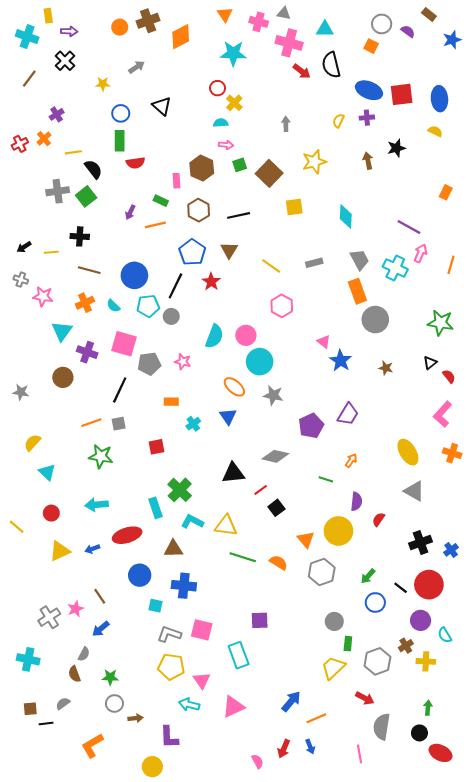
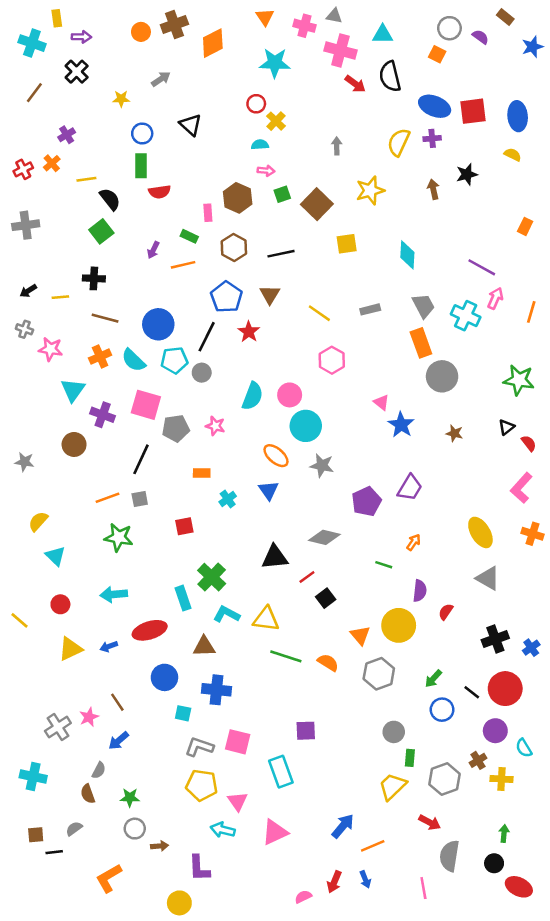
yellow semicircle: (338, 121) -> (399, 142), size x1.6
gray cross: (58, 191) -> (26, 225), moved
cyan semicircle: (113, 306) -> (134, 360), size x1.5
pink semicircle: (257, 761) -> (303, 897), turned -88

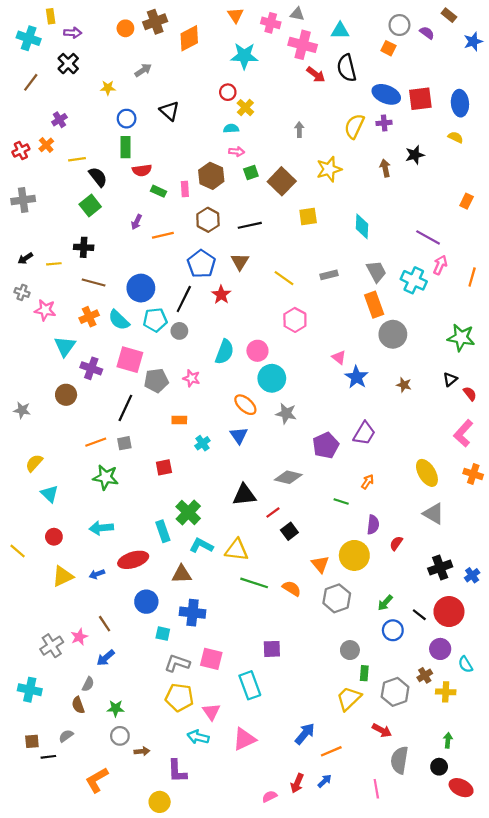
green rectangle: (189, 236) -> (158, 191), moved
blue arrow: (365, 879) -> (325, 781), turned -112

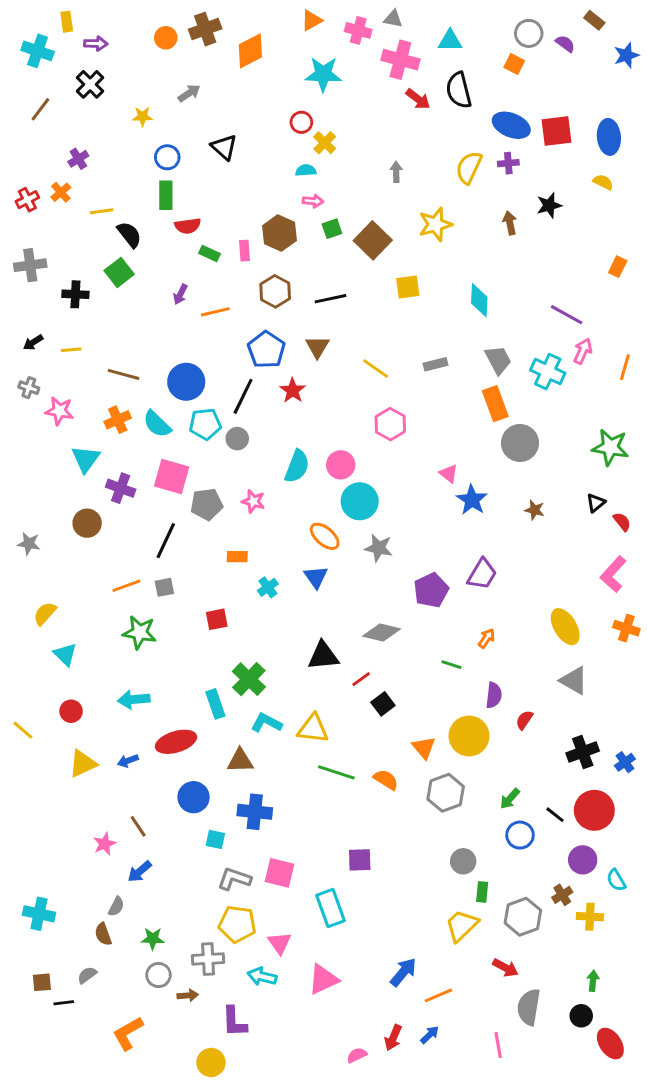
orange triangle: (235, 15) -> (312, 20), turned 35
black cross: (84, 247) -> (75, 294), moved
gray cross: (52, 646) -> (208, 959), moved, turned 30
red ellipse: (461, 788) -> (610, 1044), turned 30

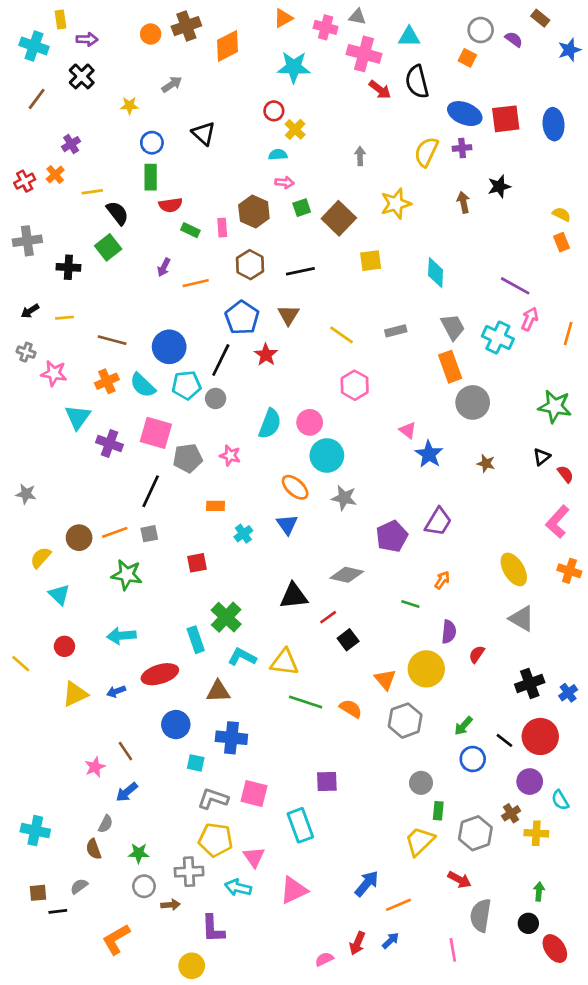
yellow semicircle: (603, 182) -> (561, 214), moved
orange rectangle: (618, 267) -> (561, 242), turned -48
brown circle: (87, 523) -> (79, 538), moved

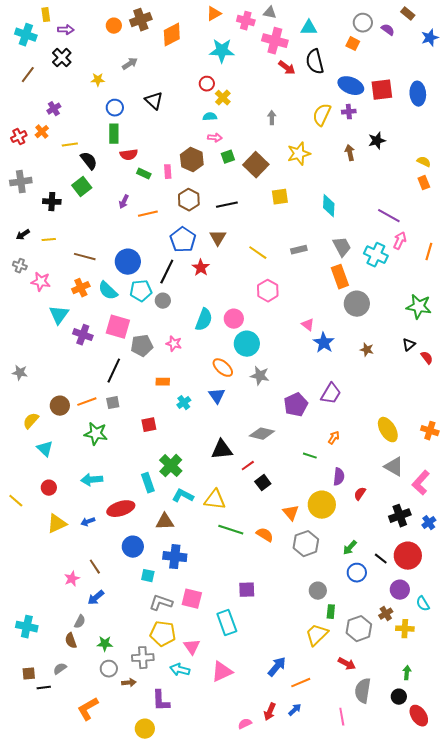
pink L-shape: (558, 522) -> (421, 483), moved

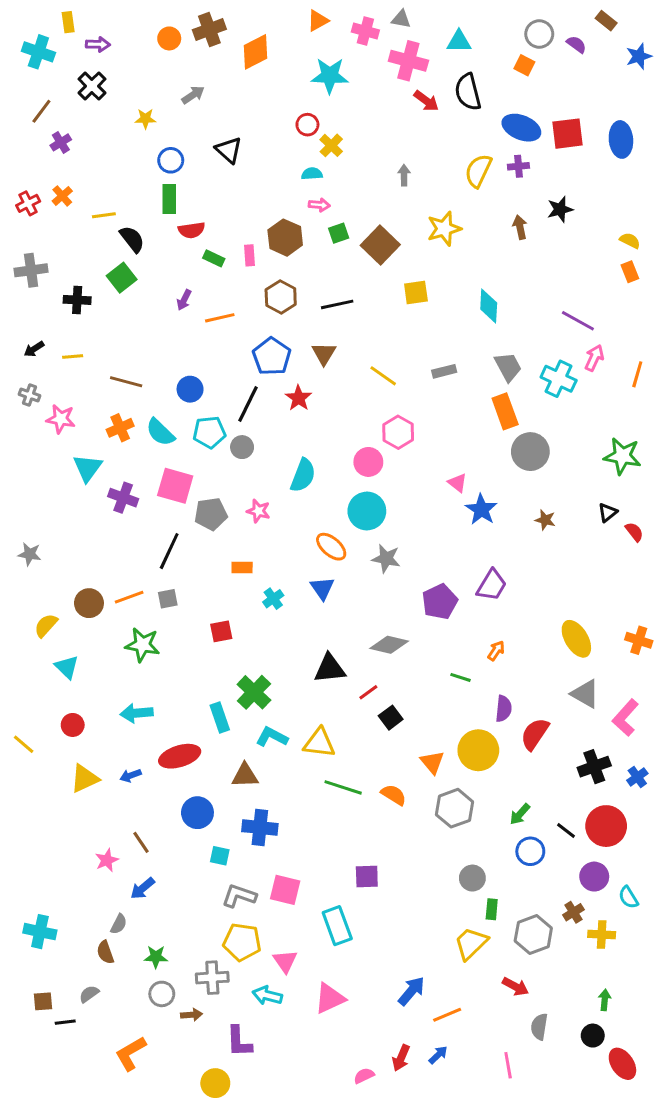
purple cross: (54, 109) -> (61, 142), moved
blue circle: (128, 262) -> (190, 389), size x0.7
pink circle: (234, 319) -> (368, 462), moved
red semicircle: (360, 494) -> (535, 734), size x1.6
gray semicircle: (363, 691) -> (539, 1027), size x0.7

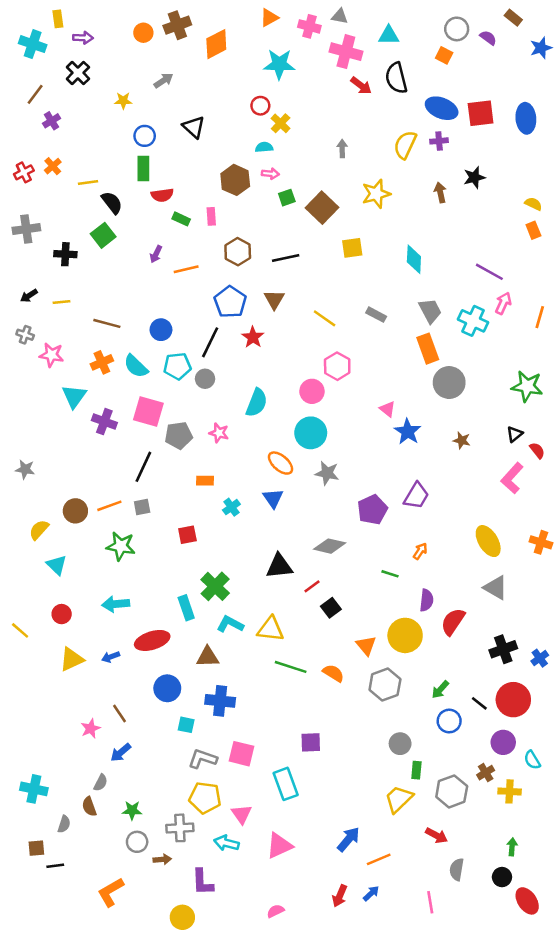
brown hexagon: (285, 238) -> (235, 180), moved
gray rectangle: (444, 371) -> (376, 315), turned 42
pink L-shape: (625, 718) -> (512, 478), moved
gray semicircle: (89, 994) -> (64, 824), moved, turned 144
pink semicircle: (364, 1076) -> (275, 911), moved

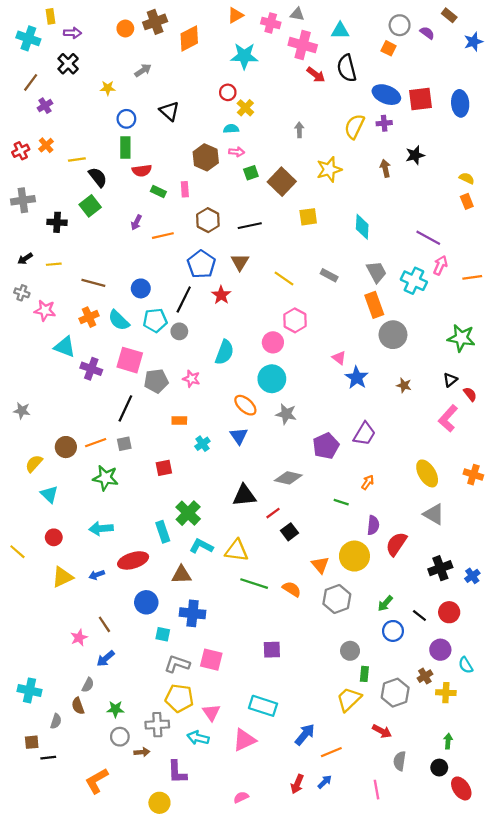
orange line: (540, 317) -> (472, 277), turned 66
cyan triangle: (74, 396) -> (65, 347), turned -45
red circle: (513, 700) -> (449, 612), size x0.7
cyan rectangle: (286, 784) -> (263, 706), moved, turned -52

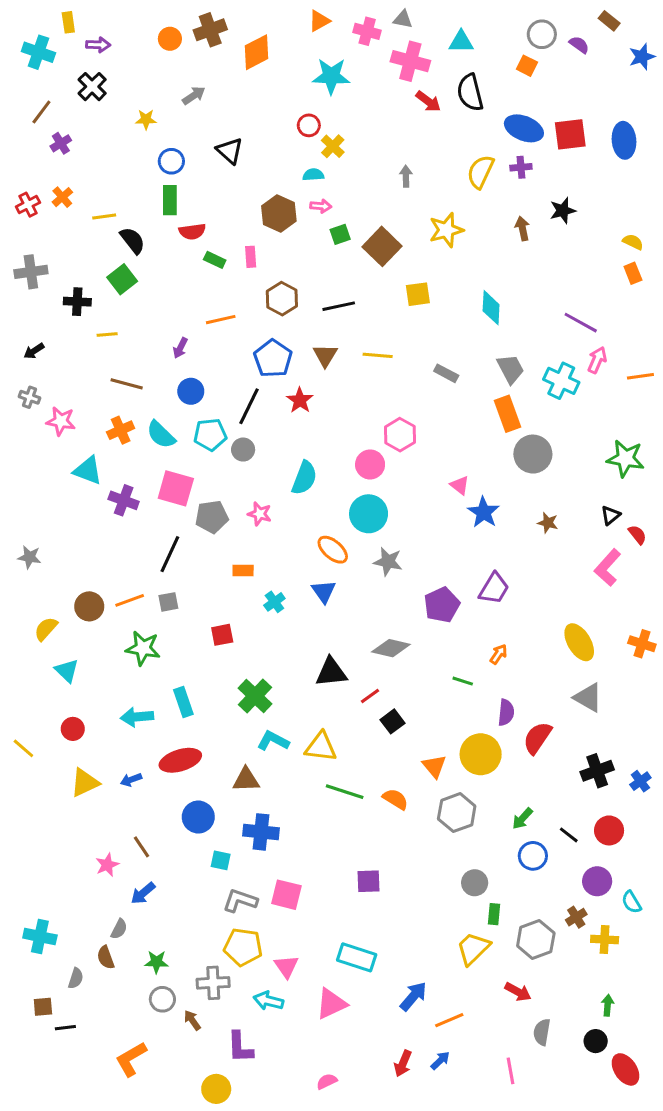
purple arrow: (136, 222) -> (180, 348), moved
yellow line: (54, 264) -> (107, 335), moved
yellow line: (284, 279) -> (378, 355), moved, turned -30
cyan rectangle: (163, 532) -> (183, 702), moved
brown arrow: (142, 752) -> (192, 1020), turned -120

